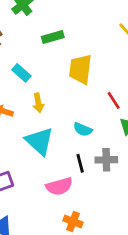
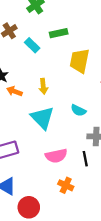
cyan rectangle: (21, 73) -> (32, 45), moved
black line: (80, 163) -> (85, 159), moved

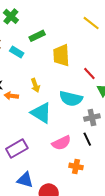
cyan semicircle: (78, 110) -> (71, 99), size x1.6

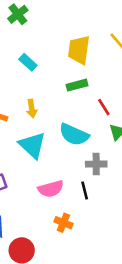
green rectangle: (37, 36) -> (77, 85), moved
cyan rectangle: (17, 52) -> (28, 62), moved
yellow trapezoid: (61, 55) -> (79, 50), moved

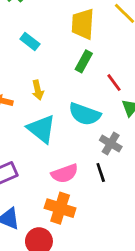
green rectangle: (77, 85) -> (84, 61), turned -42
gray cross: (96, 164) -> (111, 143), turned 36
orange cross: (63, 223) -> (60, 208), moved, size x1.5

